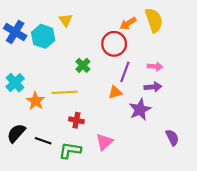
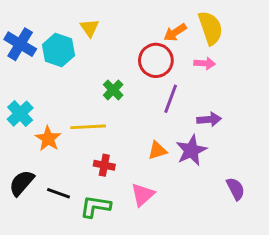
pink arrow: (155, 66) -> (205, 63), moved
orange triangle: (115, 92) -> (157, 150), moved

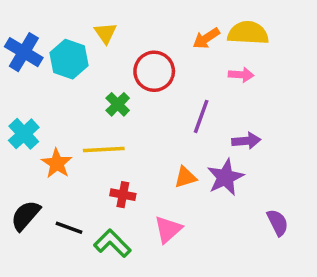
yellow semicircle: (210, 28) -> (248, 33), turned -68
red circle: (156, 60) -> (154, 71), moved
green cross: (113, 90) -> (118, 104), moved
green L-shape: (95, 206) -> (112, 243), turned 36

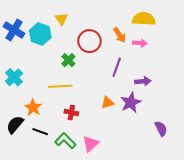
orange arrow: (206, 38) -> (120, 35), moved, turned -91
orange star: (57, 163) -> (33, 107), moved
pink triangle: (168, 229) -> (90, 144), moved

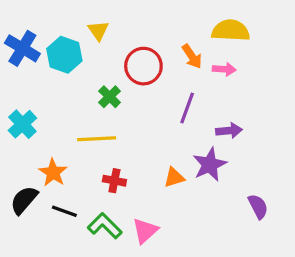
orange triangle: (108, 102) -> (174, 177), moved

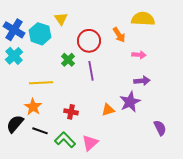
pink arrow: (224, 69) -> (139, 55), moved
purple line: (187, 108) -> (91, 71), moved, turned -30
cyan cross: (22, 124) -> (14, 56), moved
yellow line: (97, 139) -> (41, 83), moved

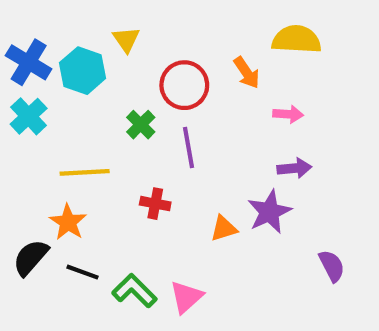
red cross: (71, 112) -> (155, 204), moved

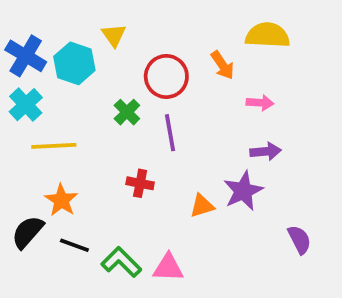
yellow line: (85, 172) -> (54, 146), moved
pink triangle: (186, 297) -> (168, 268), turned 44

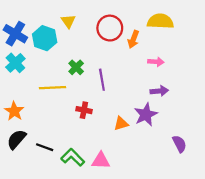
orange arrow: (223, 65) -> (133, 39), turned 54
red circle: (166, 76) -> (110, 28), moved
yellow line: (54, 146) -> (52, 88), moved
orange star: (61, 200) -> (14, 111), moved

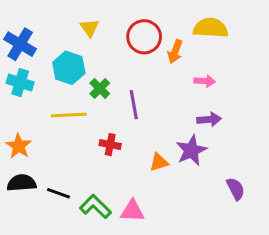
cyan hexagon: (45, 38) -> (69, 68), moved
cyan cross: (15, 63) -> (20, 83), turned -30
black semicircle: (17, 139) -> (22, 183), turned 45

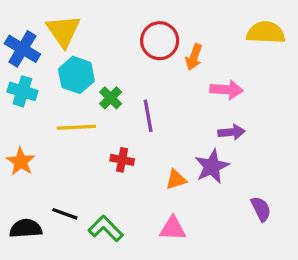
yellow triangle: (89, 28) -> (63, 31), moved, size x1.6
yellow semicircle: (211, 28) -> (266, 33), moved
pink arrow: (205, 81) -> (227, 90), size x1.4
black semicircle: (22, 183) -> (26, 228), moved
pink triangle: (132, 211) -> (173, 228), moved

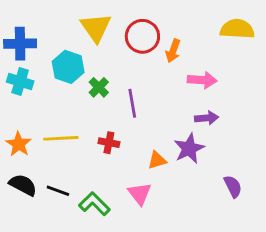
yellow triangle: (63, 31) -> (96, 28), moved
blue cross: (22, 49) -> (20, 44), turned -32
yellow line: (76, 127) -> (61, 138), moved
black semicircle: (26, 228) -> (23, 185), moved, turned 32
pink triangle: (173, 228) -> (140, 194), moved, turned 50

